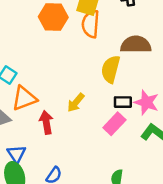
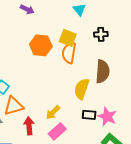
brown semicircle: (136, 45) -> (102, 71), turned 90
pink rectangle: (114, 124) -> (57, 131), moved

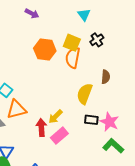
black cross: (101, 34) -> (97, 40), moved, turned -32
brown semicircle: (102, 71) -> (106, 77), size x0.6
red arrow: (29, 126) -> (41, 128), moved

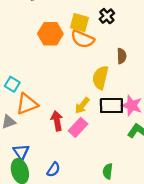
orange semicircle: (73, 58) -> (83, 39), turned -70
yellow arrow: (55, 117) -> (82, 106), moved
black rectangle: (91, 120) -> (111, 106), size x1.5

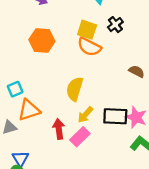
orange hexagon: (50, 34) -> (42, 41), moved
brown semicircle: (122, 56) -> (137, 71), moved, turned -64
yellow semicircle: (100, 78) -> (75, 89), moved
cyan square: (12, 84) -> (15, 89), turned 32

